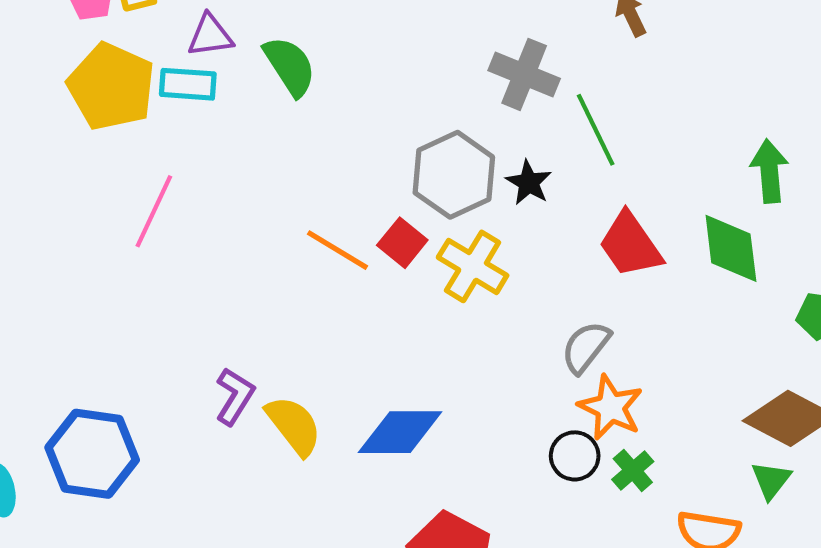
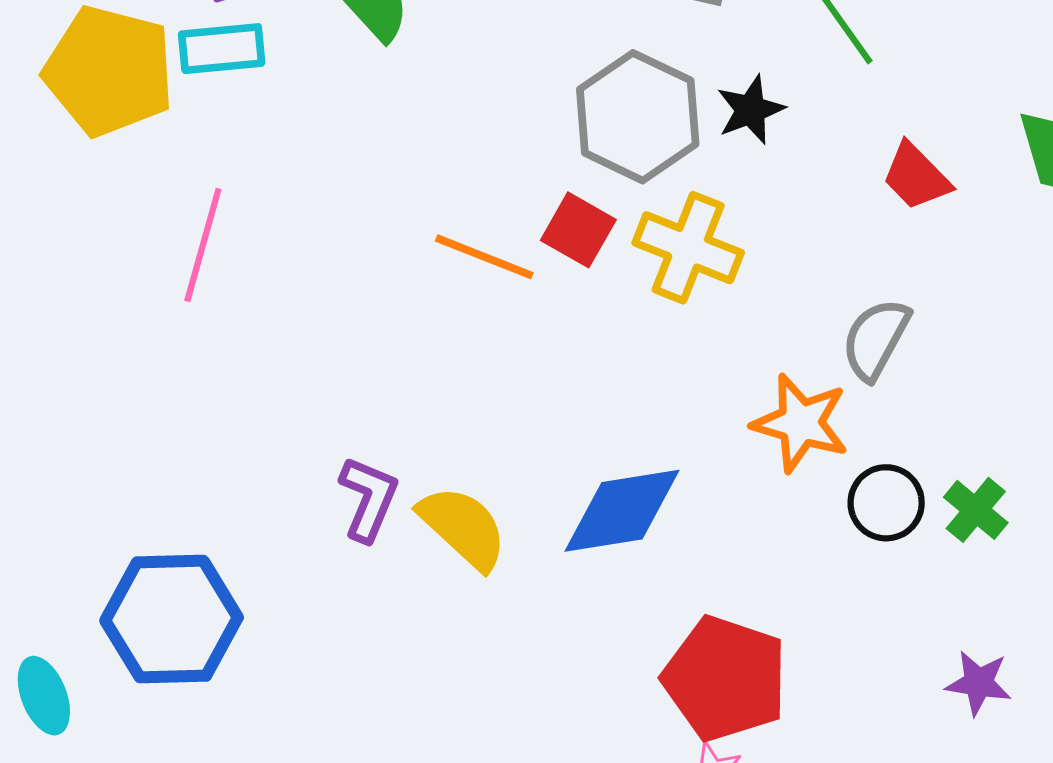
black star: (529, 183) -> (750, 110), turned 30
red trapezoid: (630, 245) -> (916, 177), size x0.7
orange star: (611, 407) -> (801, 423), moved

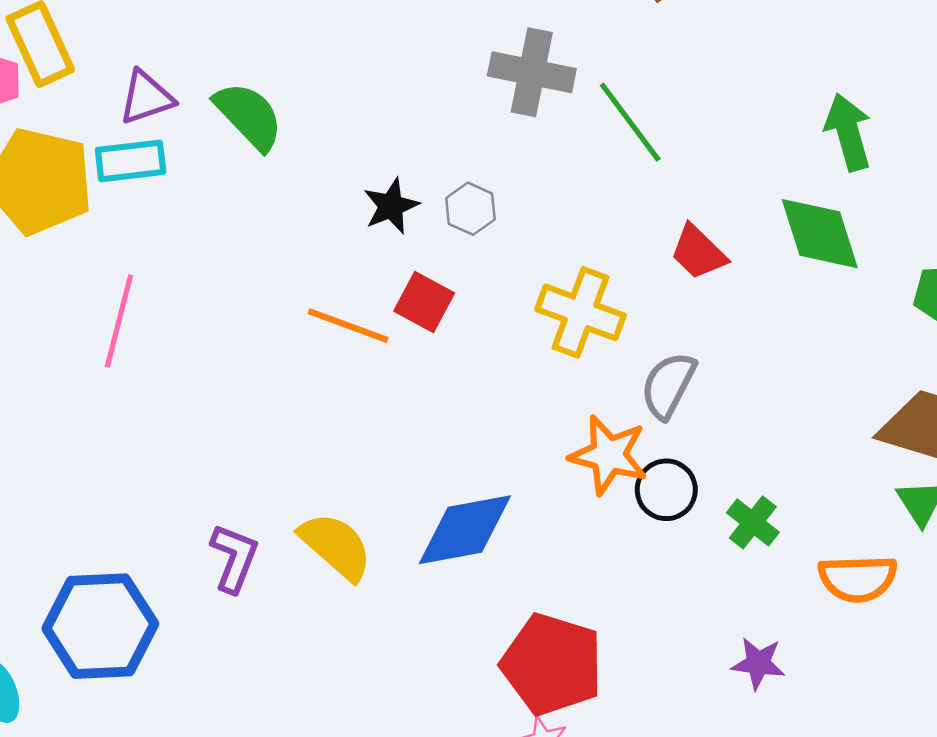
black star: (750, 110) -> (391, 206), moved
gray hexagon: (638, 117) -> (470, 209), size x0.5
yellow cross: (688, 248) -> (580, 312), moved
purple L-shape: (368, 499) -> (234, 558), moved
black circle: (886, 503) -> (666, 490), moved

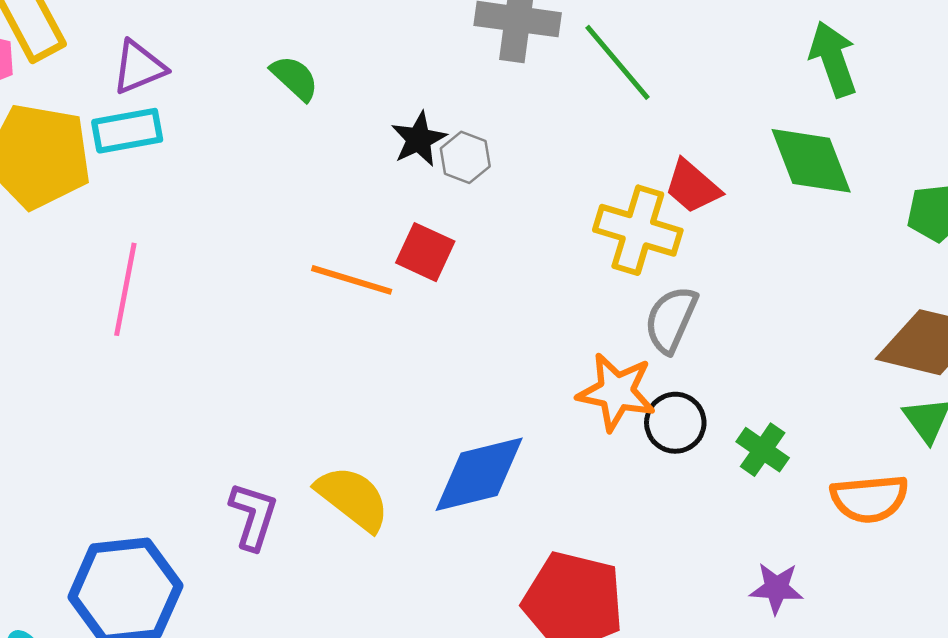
green semicircle: (249, 116) -> (295, 78), moved, size x0.7
black star: (391, 206) -> (419, 139), moved
yellow cross: (580, 312) -> (638, 230), moved

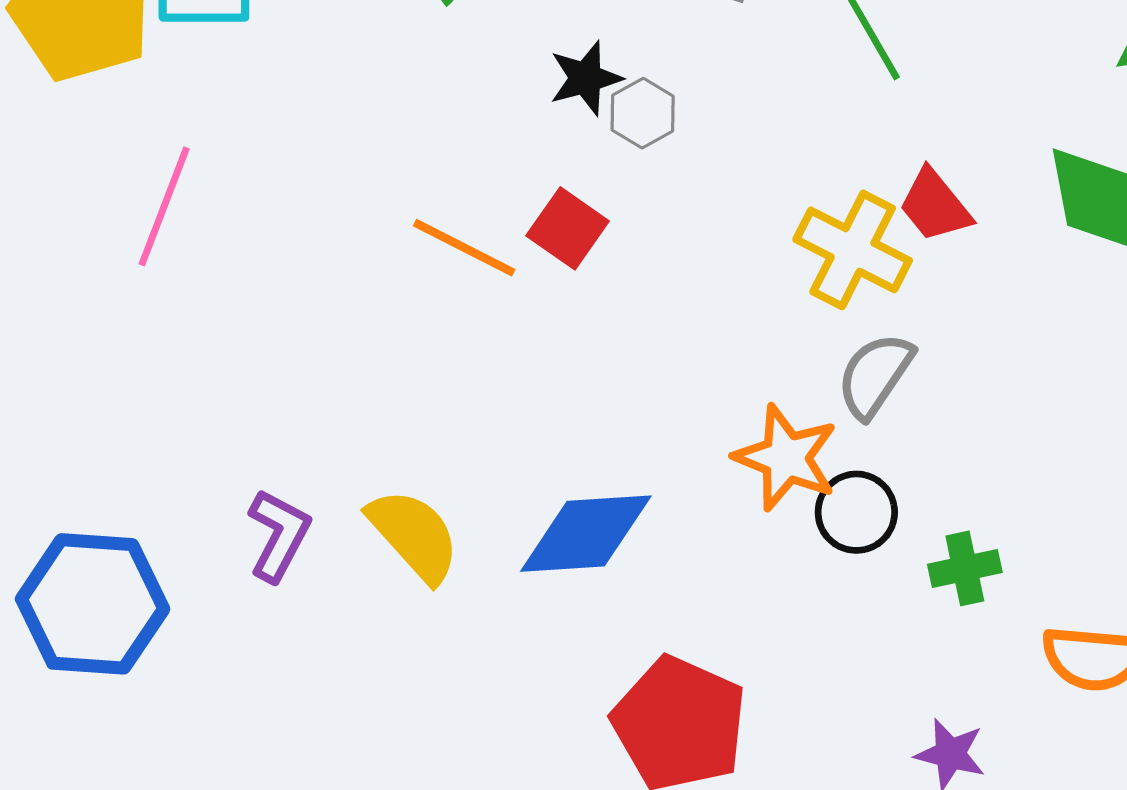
green cross: (763, 450) -> (965, 568), turned 33

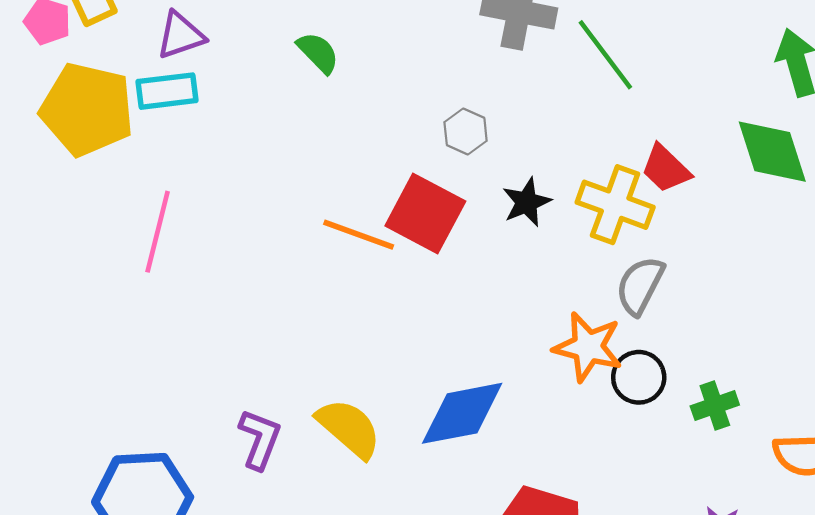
black star: (586, 78) -> (527, 202), moved
red square: (568, 228) -> (425, 213), size x1.5

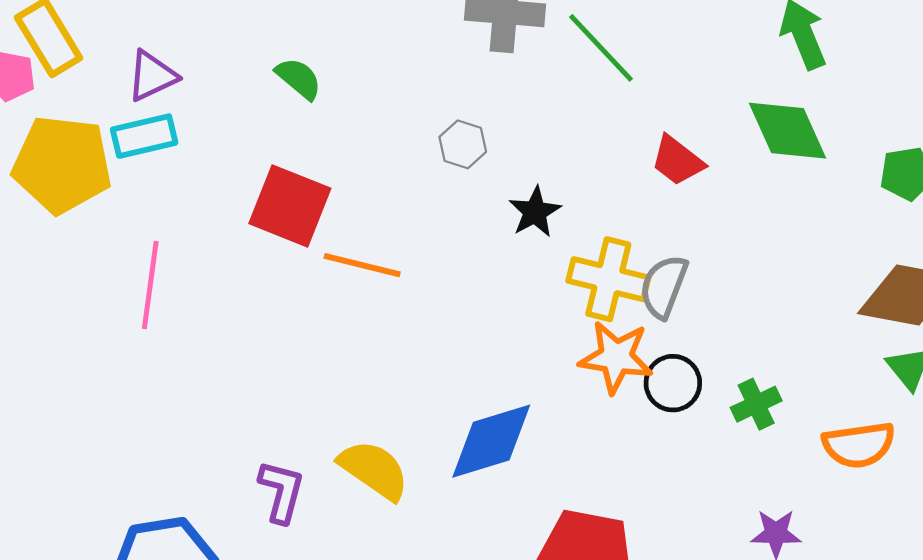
yellow cross: (615, 205) -> (608, 279), moved
red square: (425, 213) -> (290, 206), moved

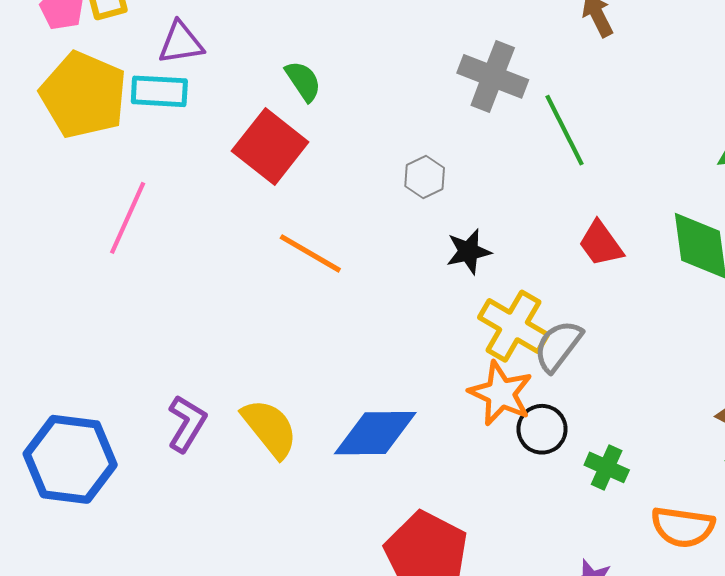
red square: (290, 206) -> (270, 146), moved
green cross: (756, 404) -> (607, 467), turned 33

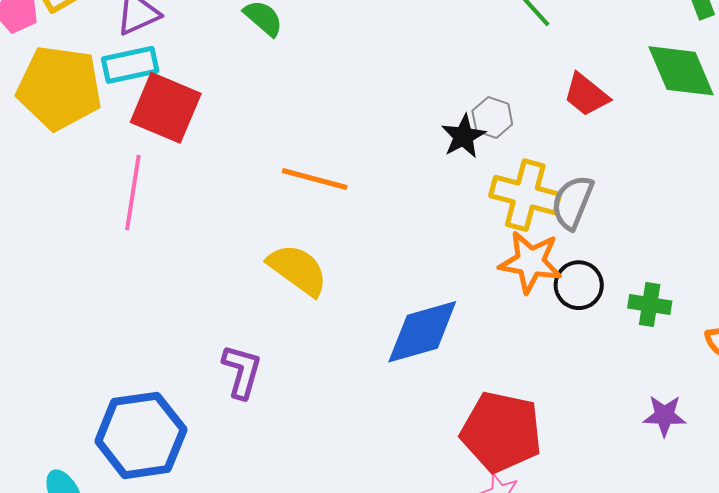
red square: (270, 146) -> (166, 108), moved
gray hexagon: (425, 177) -> (492, 118), moved
yellow semicircle: (270, 428) -> (298, 270), moved

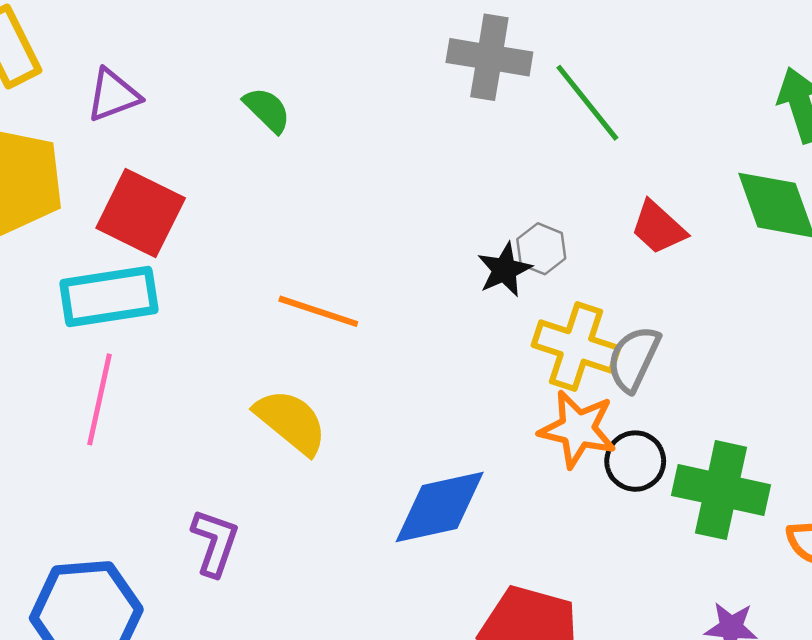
cyan rectangle: (130, 65) -> (109, 296), moved, size x1.4
pink line: (133, 193) -> (100, 399), moved
green cross: (650, 305) -> (721, 490), size x1.8

